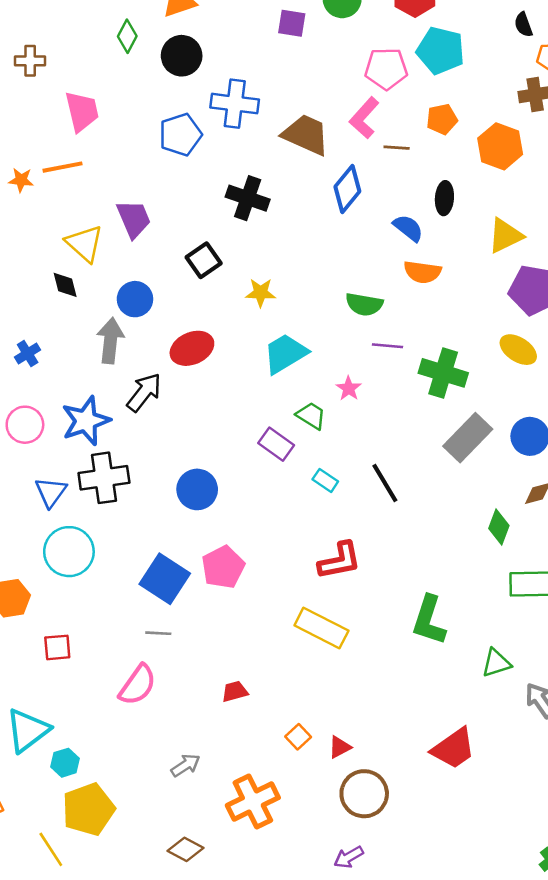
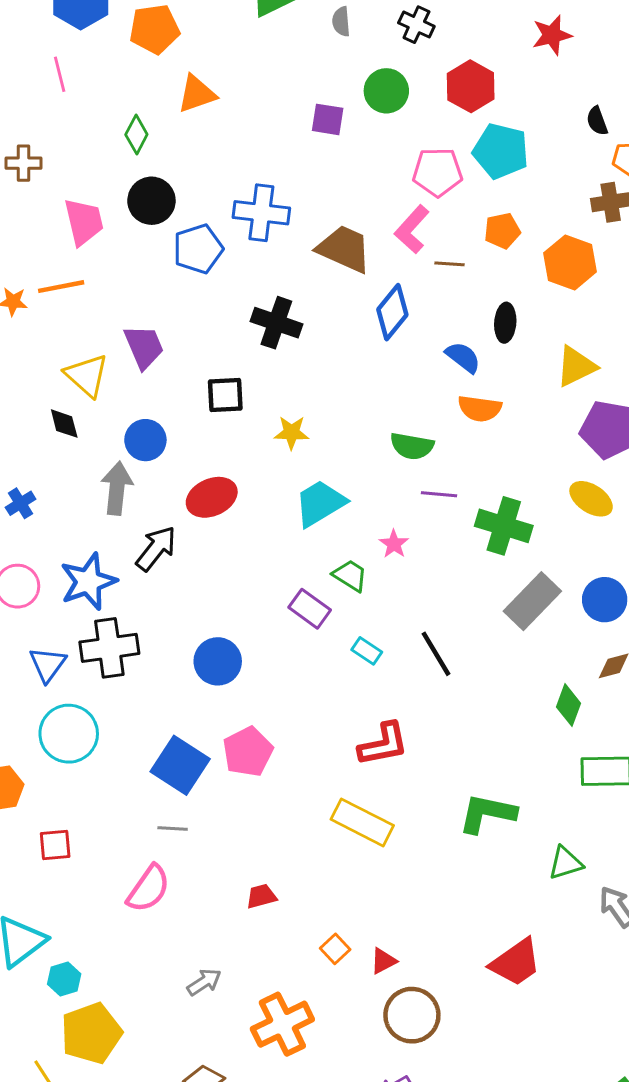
black circle: (182, 56) -> (151, 201), moved
black square: (204, 260) -> (225, 395), turned 32
green L-shape: (429, 620) -> (487, 813), turned 84

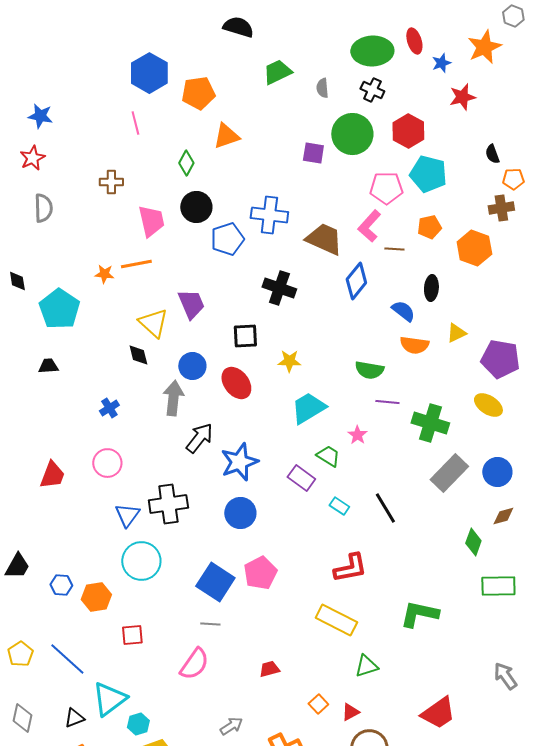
green circle: (386, 91) -> (352, 134), size x1.4
yellow triangle: (576, 366) -> (456, 333), moved, size x0.7
red ellipse: (212, 497) -> (236, 383), moved, turned 76
blue star: (88, 582) -> (239, 462), moved
green triangle: (565, 863) -> (366, 666), moved

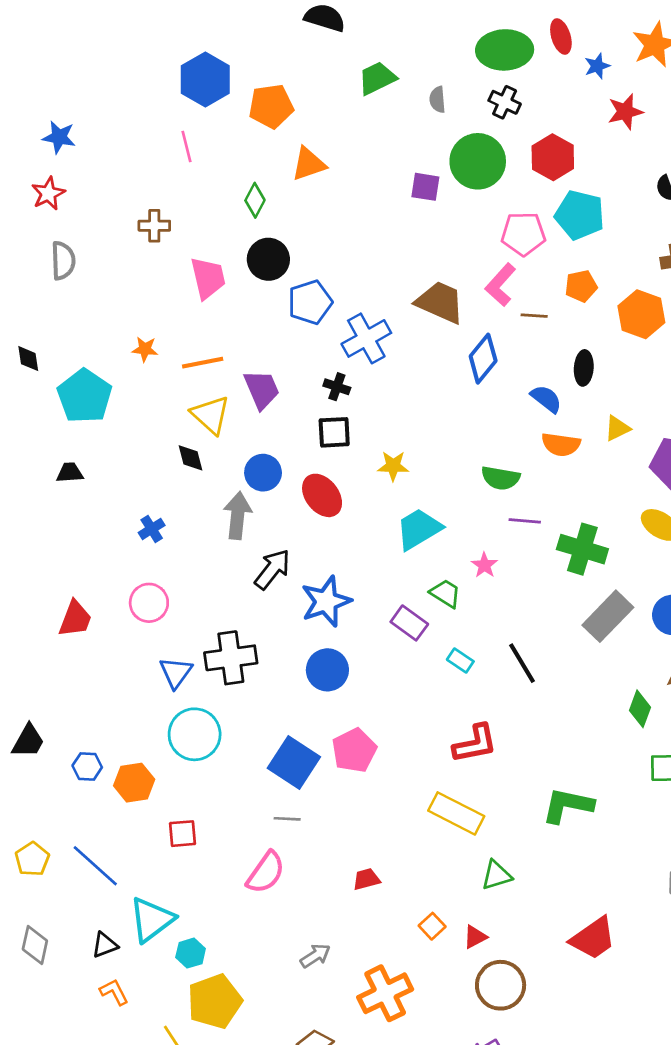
blue cross: (269, 215) -> (366, 338), moved, turned -36
orange line: (136, 264) -> (203, 363), moved
black cross: (279, 288) -> (337, 387), moved, size x0.6

